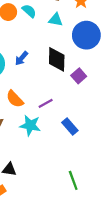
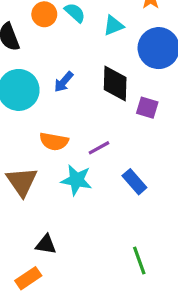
cyan triangle: (56, 20) -> (113, 26), turned -32
purple square: (79, 76) -> (147, 108), turned -32
orange semicircle: (15, 99) -> (54, 141), turned -36

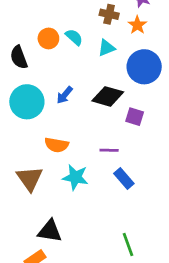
black diamond: (115, 83) -> (108, 96), turned -76
purple line: (99, 148) -> (109, 150), moved, turned 30
black triangle: (46, 244) -> (50, 231), size x1.4

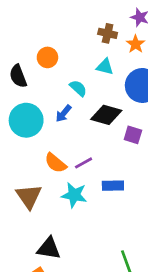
cyan semicircle: (74, 37) -> (78, 88), moved
cyan triangle: (106, 48) -> (105, 67), turned 36
orange semicircle: (57, 145) -> (55, 163), turned 30
purple line: (109, 150) -> (84, 163), moved, turned -30
blue rectangle: (124, 179) -> (113, 186), moved, turned -50

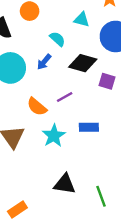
purple line: (84, 163) -> (65, 97), moved
cyan star: (74, 195) -> (54, 136), turned 30
black triangle: (49, 248) -> (65, 184), moved

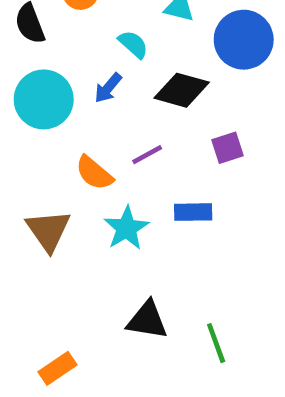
purple square: (107, 81) -> (228, 148), moved, turned -35

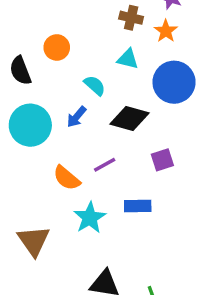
brown triangle: (48, 230) -> (34, 241), moved

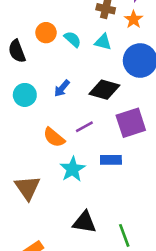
cyan semicircle: (95, 85) -> (73, 39), moved
cyan circle: (30, 125) -> (25, 95), size x0.7
purple square: (162, 160) -> (131, 123), size x1.6

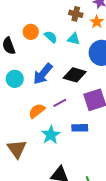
blue arrow: (62, 88) -> (43, 74), size x1.6
orange semicircle: (54, 137) -> (37, 111), turned 102

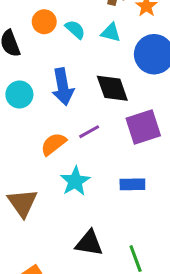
blue arrow: (43, 74) -> (63, 87), turned -50
black diamond: (75, 75) -> (112, 88), turned 55
blue rectangle: (80, 128) -> (132, 184), moved

